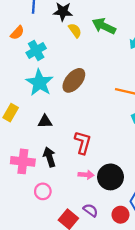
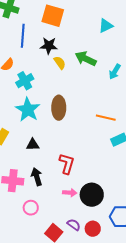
brown ellipse: (74, 80) -> (59, 108), turned -40
red circle: (120, 215) -> (93, 229), moved

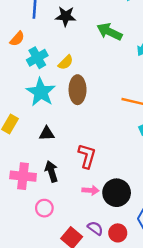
yellow semicircle: (60, 63) -> (66, 62), moved, turned 80

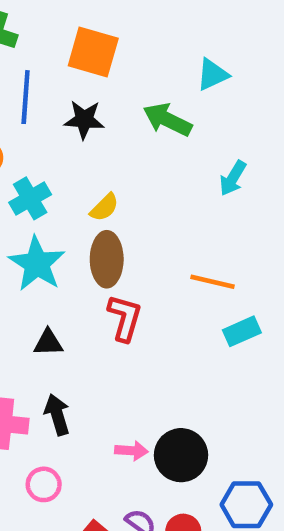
green arrow: (109, 32) -> (167, 120), moved
yellow semicircle: (66, 62) -> (104, 207), moved
red L-shape: (87, 156) -> (125, 318), moved

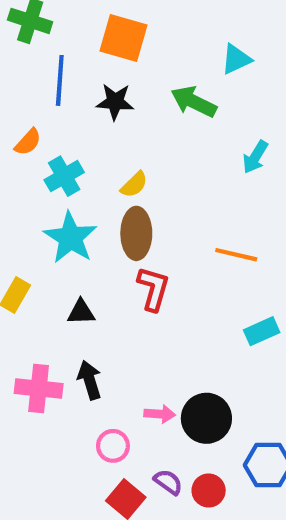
cyan rectangle: (242, 331) -> (262, 331), moved
pink circle: (44, 484) -> (113, 446), moved

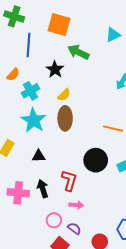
black star: (115, 102) -> (55, 69), moved, turned 30
green arrow: (194, 102) -> (78, 52), moved
red L-shape: (153, 289) -> (69, 181), moved
black circle: (206, 418) -> (96, 160), moved
purple semicircle: (168, 482) -> (74, 228), moved

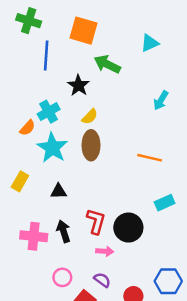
orange semicircle: (13, 75) -> (27, 128), moved
black circle: (96, 160) -> (128, 228), moved
pink circle: (54, 220) -> (62, 277), moved

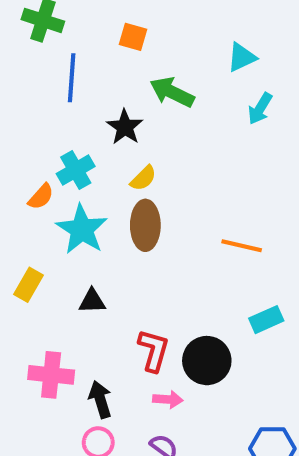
orange square: (84, 31) -> (133, 37), size x0.6
cyan arrow: (161, 100) -> (260, 109), moved
black arrow: (64, 231) -> (100, 399), moved

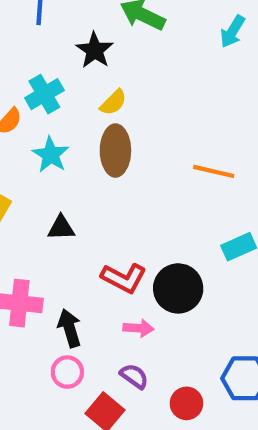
cyan star: (82, 229) -> (51, 155), size x0.7
red L-shape: (154, 350) -> (124, 278), turned 102

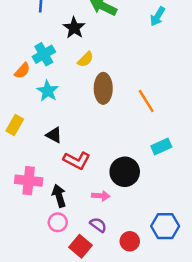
brown ellipse: (115, 151) -> (103, 88), moved
orange line: (214, 171) -> (146, 101), turned 45
black triangle: (61, 228) -> (54, 135), turned 30
red L-shape: (124, 278) -> (77, 160), moved

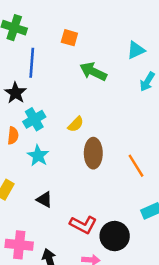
black star: (74, 28) -> (15, 93), moved
orange semicircle: (22, 71) -> (13, 136), turned -36
red L-shape: (77, 160) -> (83, 225), moved

